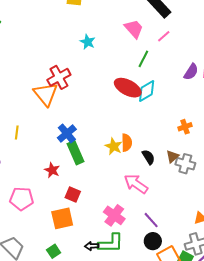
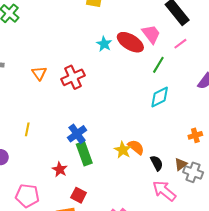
red ellipse: (128, 88) -> (130, 42), moved
orange triangle: (46, 94) -> (39, 73), moved, size x0.6
orange semicircle: (127, 143) -> (136, 147), turned -54
pink arrow: (136, 184) -> (164, 191), moved

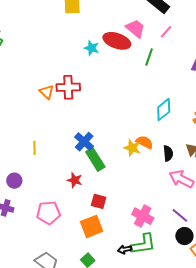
orange triangle: (39, 73) -> (47, 92), moved
red cross: (73, 77) -> (68, 87), turned 35
cyan diamond: (160, 97) -> (164, 110), moved
black semicircle: (157, 163) -> (168, 153), turned 35

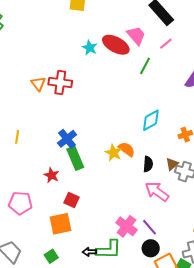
pink cross: (143, 216) -> (127, 226), moved

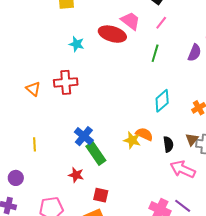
cyan star: (90, 48) -> (77, 44), moved
green line: (145, 66) -> (155, 53), moved
orange triangle: (38, 84) -> (33, 89), moved

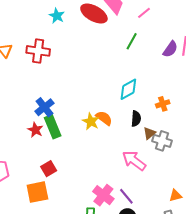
black semicircle: (168, 144) -> (136, 119), moved
red star: (76, 175) -> (35, 130), moved
red square: (101, 195) -> (49, 169), turned 35

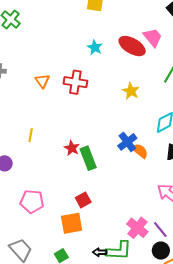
blue cross: (44, 107) -> (127, 142), moved
yellow star: (91, 121) -> (131, 91), moved
red star: (35, 130) -> (72, 148), moved

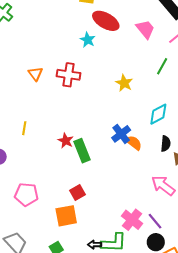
red ellipse: (132, 46) -> (106, 21), moved

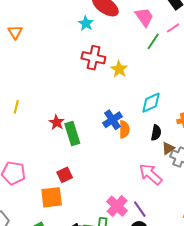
green line: (162, 66) -> (153, 41), moved
orange triangle: (36, 74) -> (15, 32), moved
red cross: (69, 75) -> (93, 58), moved
orange semicircle: (134, 143) -> (124, 129), turned 48

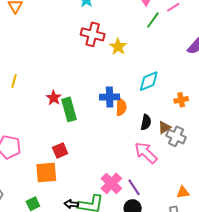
blue cross: (112, 120) -> (110, 97), turned 30
black semicircle: (156, 133) -> (146, 122), moved

